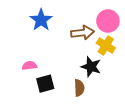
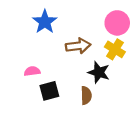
brown arrow: (82, 33) -> (78, 46), moved

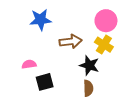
blue star: (45, 22) -> (41, 20), turned 30
brown semicircle: (86, 95) -> (88, 88), moved

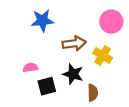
yellow cross: (104, 45) -> (103, 55), moved
black star: (89, 65) -> (73, 74), moved

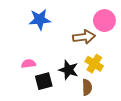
brown arrow: (74, 43) -> (84, 37), moved
yellow cross: (103, 55) -> (94, 64), moved

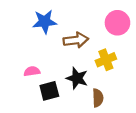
brown arrow: (84, 37) -> (76, 40), moved
yellow cross: (94, 64) -> (106, 60), moved, turned 36

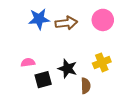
brown arrow: (76, 40) -> (66, 23), moved
yellow cross: (106, 60) -> (102, 62), moved

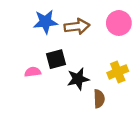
black star: (67, 69) -> (78, 79), turned -30
black square: (43, 80) -> (56, 59), moved

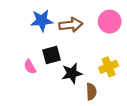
pink semicircle: (33, 72) -> (30, 67), turned -112

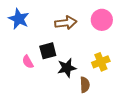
blue star: (42, 20) -> (19, 19), moved, turned 30

